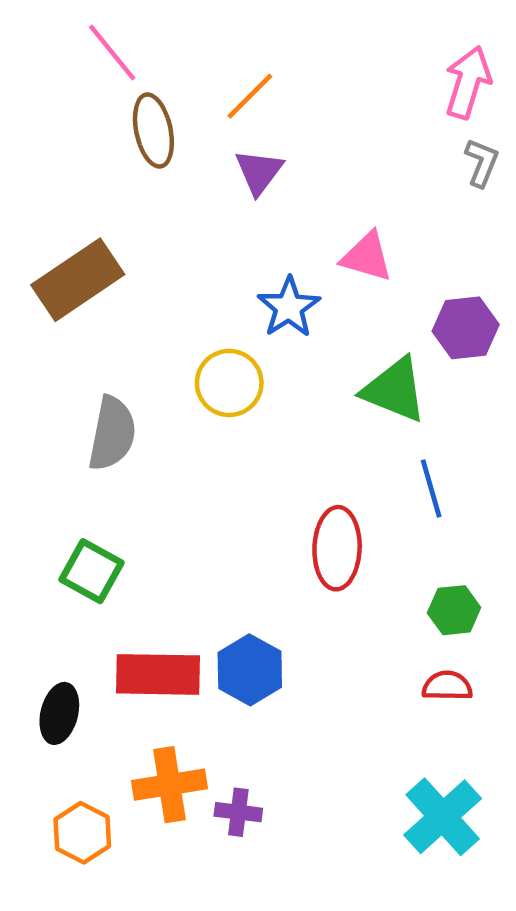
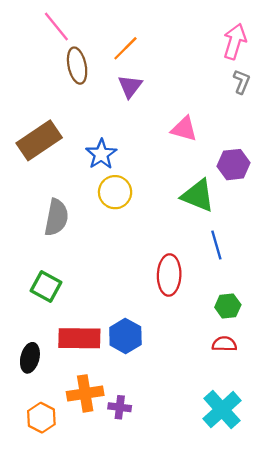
blue star: (289, 307) -> (101, 154), moved

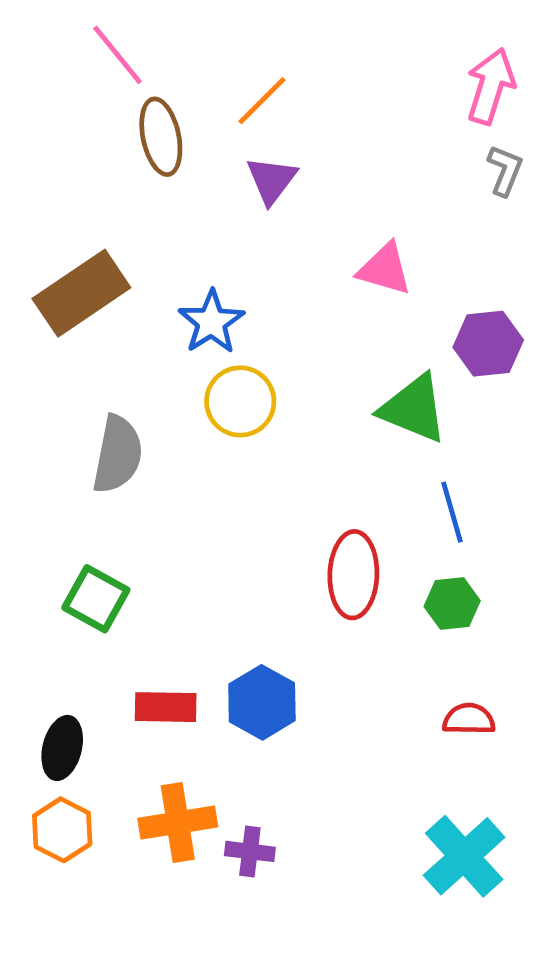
green hexagon: (228, 306) -> (452, 604), moved
red rectangle: (79, 338) -> (166, 707), size x0.7
orange hexagon: (41, 418) -> (62, 830), moved

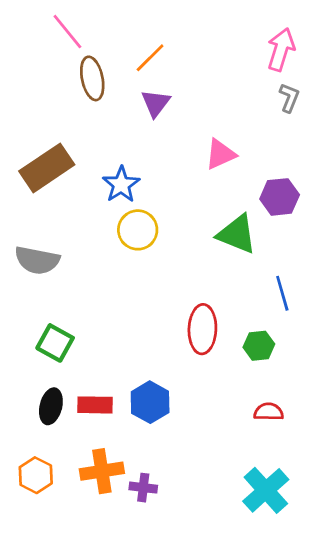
pink triangle: (385, 269) -> (220, 154), turned -40
gray semicircle: (118, 454) -> (37, 260), moved, turned 90
blue line: (452, 512) -> (282, 293), moved
black ellipse: (62, 748) -> (51, 406), moved

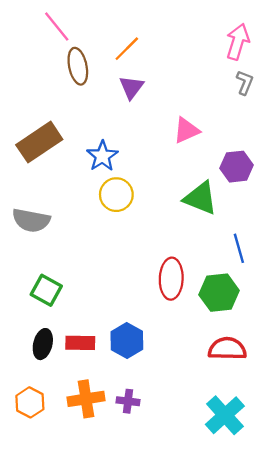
green hexagon: (259, 346) -> (219, 293), size x1.5
red semicircle: (269, 412) -> (227, 349), size x1.5
purple cross: (143, 488) -> (128, 401), moved

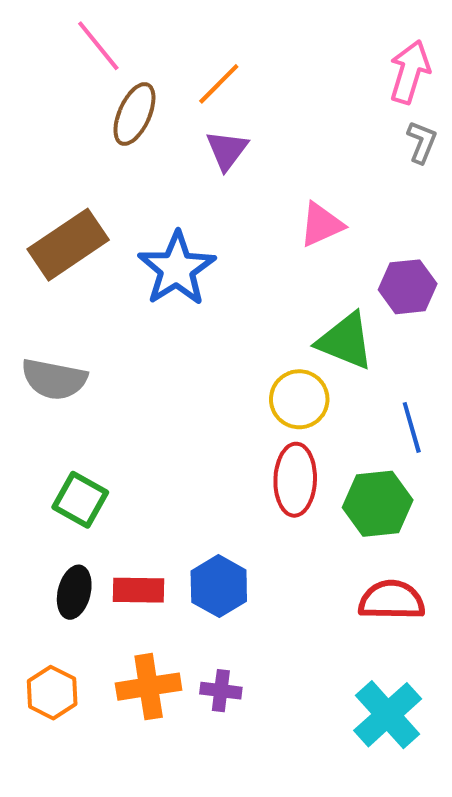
brown ellipse: (78, 66) -> (134, 114), turned 36
blue star: (102, 156) -> (177, 269), size x1.4
yellow circle: (116, 195) -> (299, 399), moved

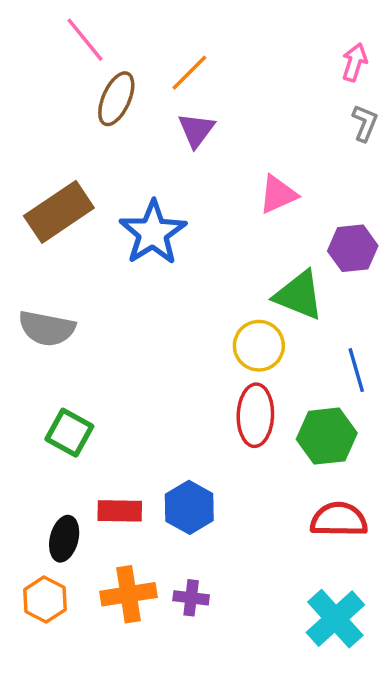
pink arrow: (410, 72) -> (354, 62), size x0.7
black ellipse: (74, 592) -> (64, 539), moved

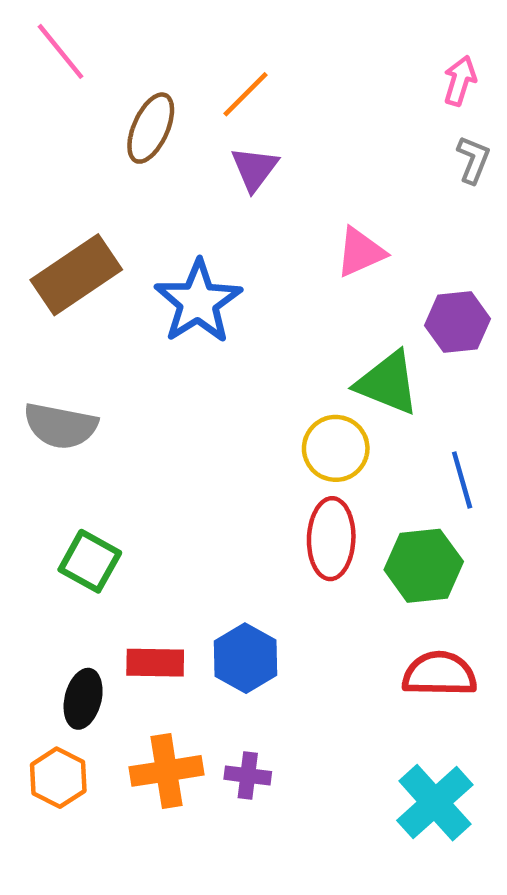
pink line: (85, 40) -> (61, 51), moved

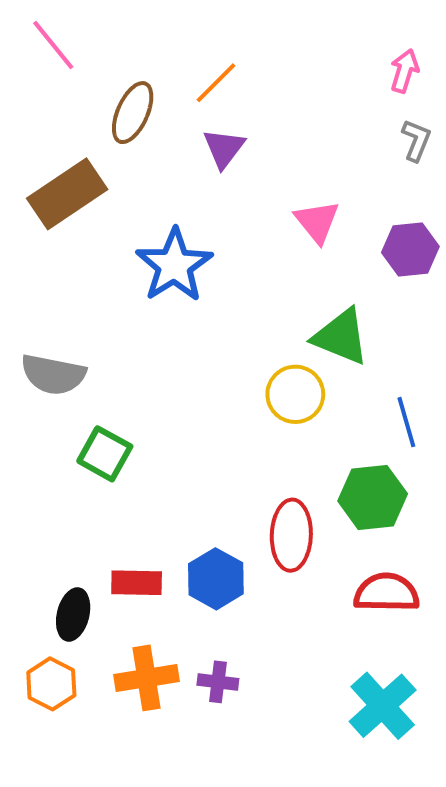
pink triangle: (361, 252) -> (317, 222), turned -45
brown rectangle: (76, 275) -> (67, 194), moved
purple hexagon: (458, 322) -> (410, 249), moved
red ellipse: (331, 539) -> (291, 535), moved
green square: (90, 561) -> (105, 454), moved

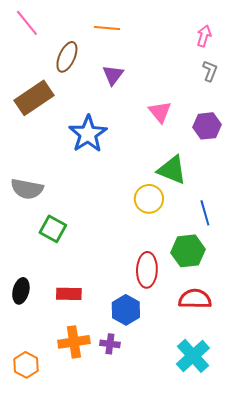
orange line: (216, 83) -> (107, 28), moved, turned 50
blue hexagon: (216, 579) -> (126, 310), moved
black ellipse: (73, 614) -> (21, 291), moved
orange hexagon: (51, 684) -> (26, 365), moved

